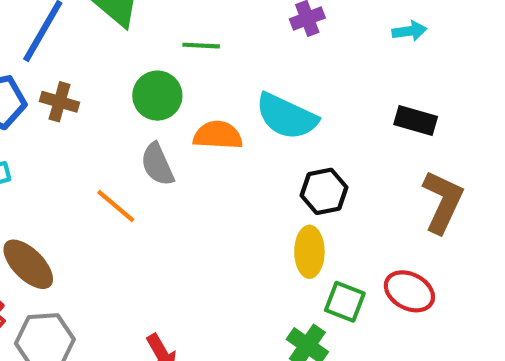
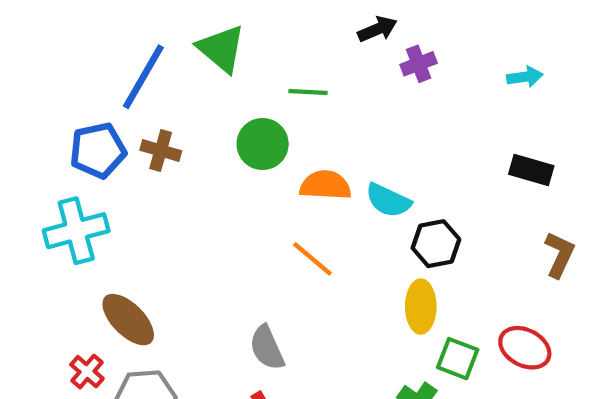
cyan semicircle: (287, 116) -> (388, 200), moved, size x0.7
gray semicircle: (157, 164) -> (267, 348), moved
brown L-shape: (443, 202) -> (559, 255), size x0.7
orange line: (116, 206) -> (312, 259), moved

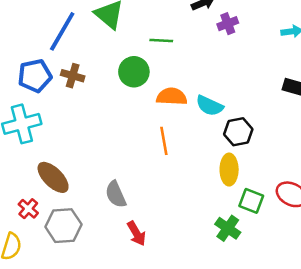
orange line: (312, 259) -> (164, 141), turned 40
gray semicircle: (267, 348) -> (116, 194), moved

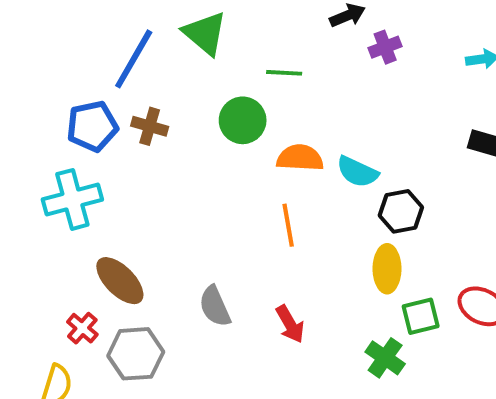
green square: (251, 201) -> (421, 316), turned -35
red arrow: (136, 233) -> (290, 324), moved

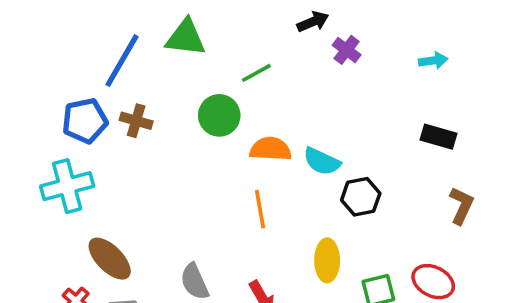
green triangle: (205, 33) -> (186, 38), turned -33
purple cross: (385, 47) -> (347, 50), turned -32
green line: (284, 73) -> (256, 73), turned -32
yellow ellipse: (387, 269) -> (327, 260), moved

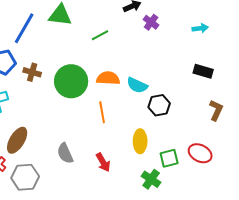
green circle: (219, 115) -> (71, 81), moved, size x1.4
brown cross: (136, 121) -> (32, 72), moved
brown ellipse: (110, 259) -> (17, 140), turned 76

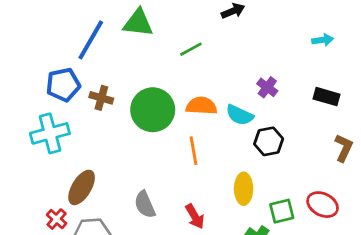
purple cross: (151, 22) -> (267, 87), moved

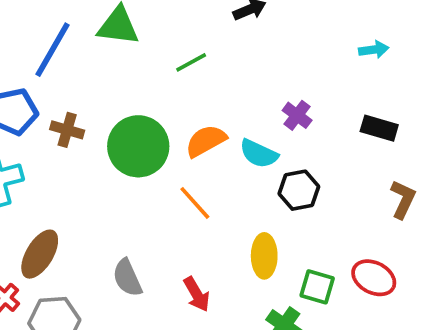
orange semicircle: (201, 106) -> (206, 141), turned -32
orange line: (194, 151) -> (195, 203), turned -32
green square: (282, 211) -> (317, 287), turned 30

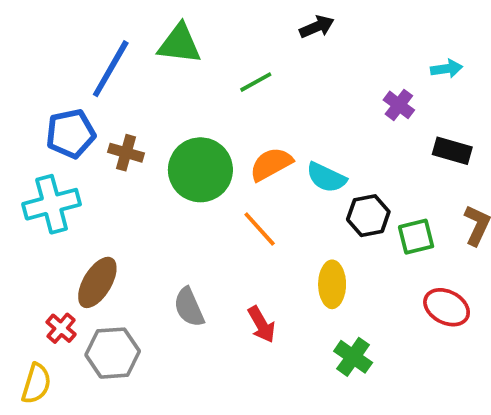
purple cross: (297, 115) -> (399, 105), moved
green square: (317, 287) -> (416, 237), moved, turned -30

